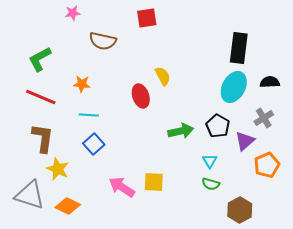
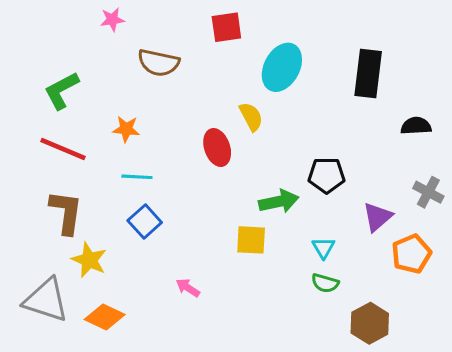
cyan ellipse: (234, 87) -> (282, 67), moved
gray cross: (264, 118) -> (428, 192), moved, turned -30
black pentagon: (218, 126) -> (327, 175), moved, turned -30
yellow square: (154, 182) -> (251, 240), moved
pink arrow: (122, 187) -> (188, 288), size x0.6

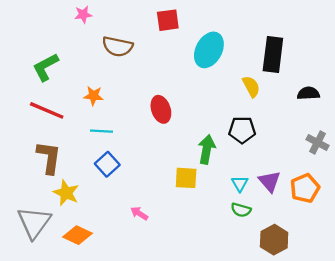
yellow semicircle: (251, 117) -> (251, 86), moved
green arrow: (279, 201) -> (207, 149), turned -68
purple triangle: (377, 217) -> (270, 181), moved, turned -30
gray triangle: (46, 300) -> (34, 223), turned 48

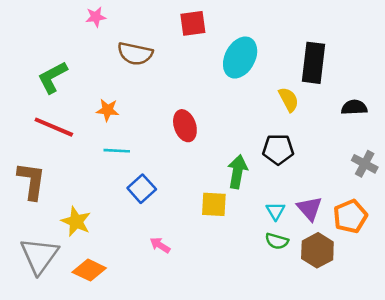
brown L-shape: (49, 157) -> (31, 181), moved
blue square: (107, 164) -> (142, 189), moved
brown hexagon: (274, 240) -> (317, 250), moved

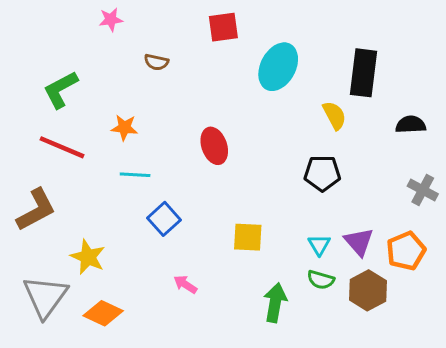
brown semicircle: (135, 54) -> (156, 62), size x0.6
green arrow: (237, 172) -> (275, 303), moved
brown L-shape: (31, 181) -> (36, 210), turned 54

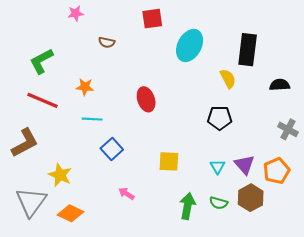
green semicircle: (321, 280) -> (219, 203), moved

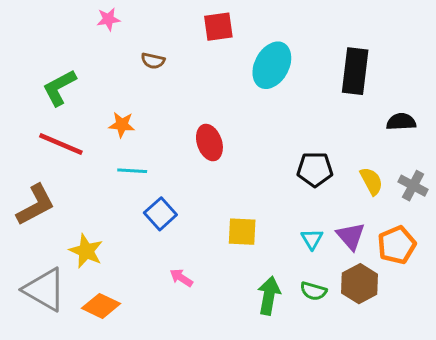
yellow semicircle: (228, 79) -> (371, 181), moved
gray triangle: (31, 202) -> (45, 290), turned -36

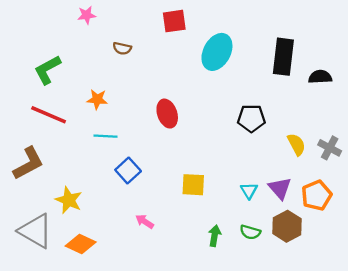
black semicircle: (401, 122) -> (320, 77), moved
black pentagon: (315, 169) -> (251, 118), moved
green arrow: (269, 296) -> (215, 236), size x0.7

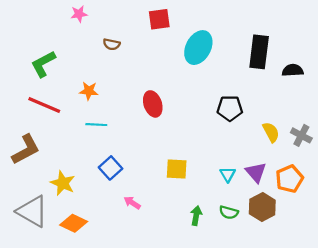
blue square: (128, 170) -> (110, 168), moved

